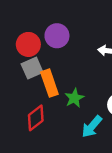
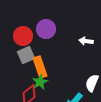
green star: (74, 98) -> (40, 82), moved

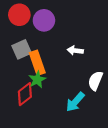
red circle: (23, 36) -> (19, 15), moved
white arrow: (86, 41) -> (75, 51), moved

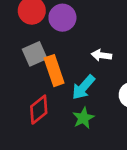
green star: (37, 80) -> (83, 118), moved
cyan arrow: (75, 102) -> (83, 87), moved

